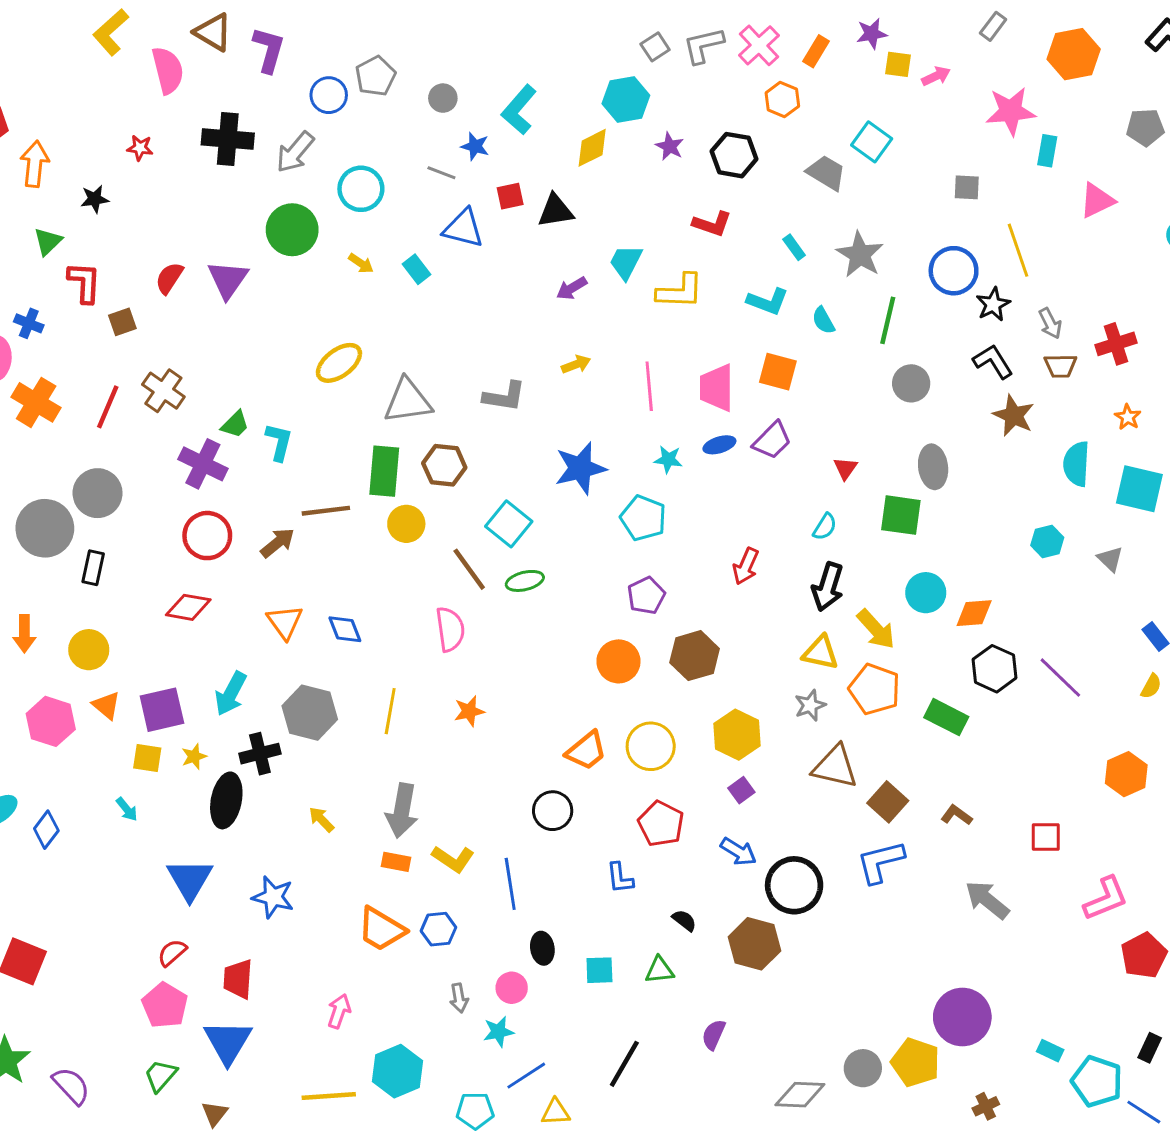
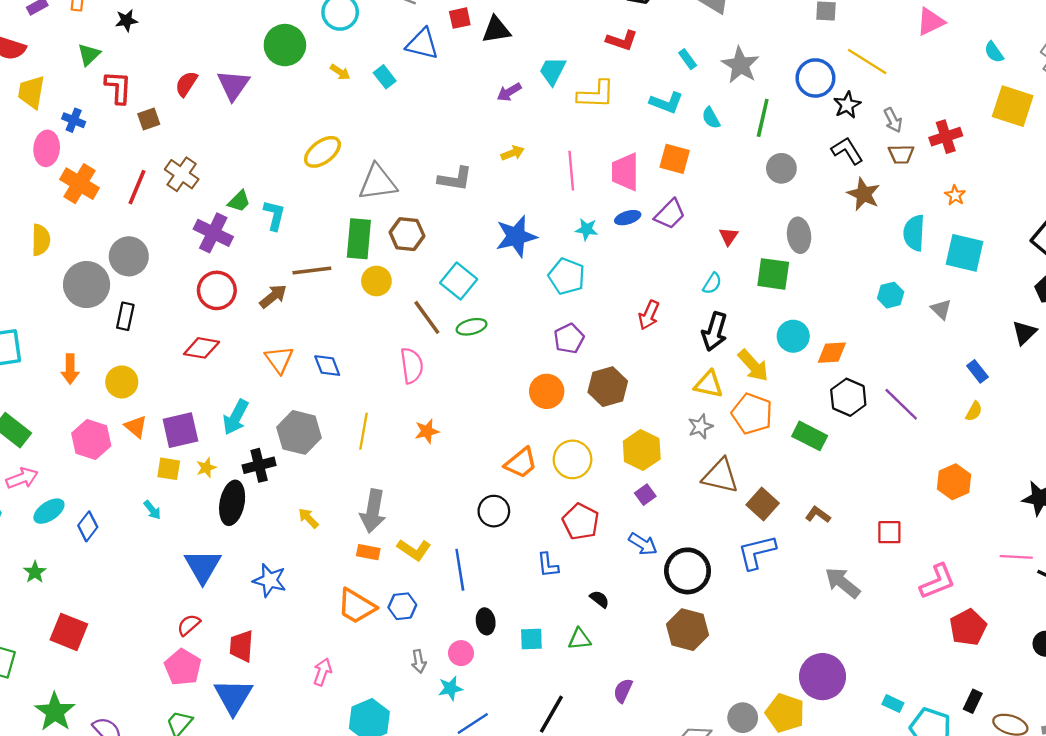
yellow line: (1018, 250) -> (867, 62), turned -39
brown hexagon: (755, 944) -> (688, 630), moved

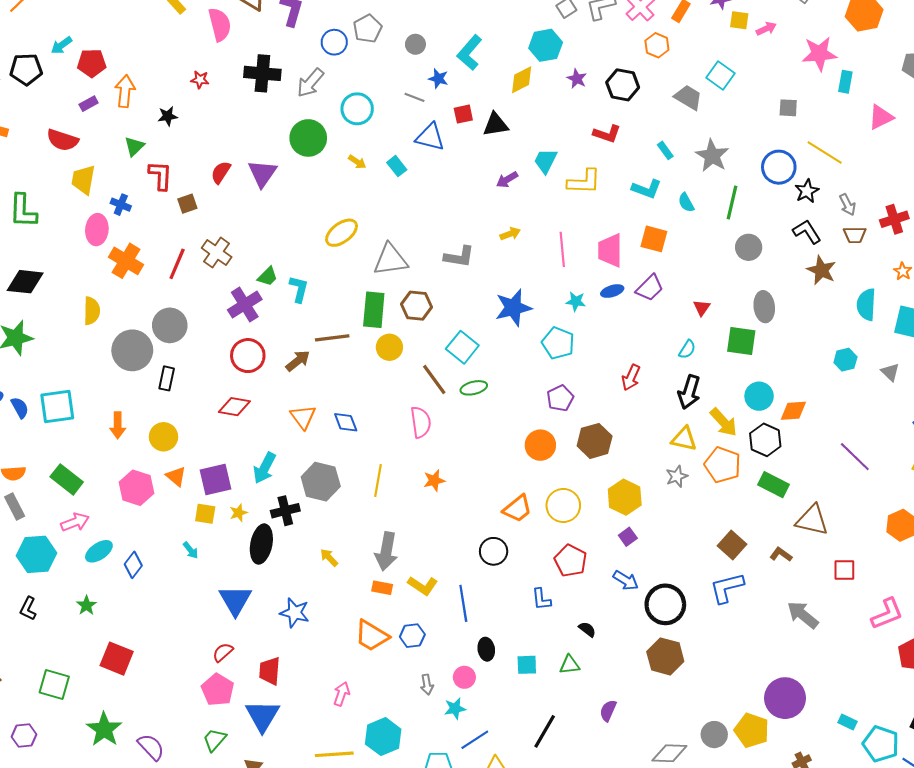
purple cross: (213, 233) -> (245, 305), turned 32
black hexagon: (848, 397) -> (765, 440), moved
brown triangle: (720, 476) -> (812, 520), moved

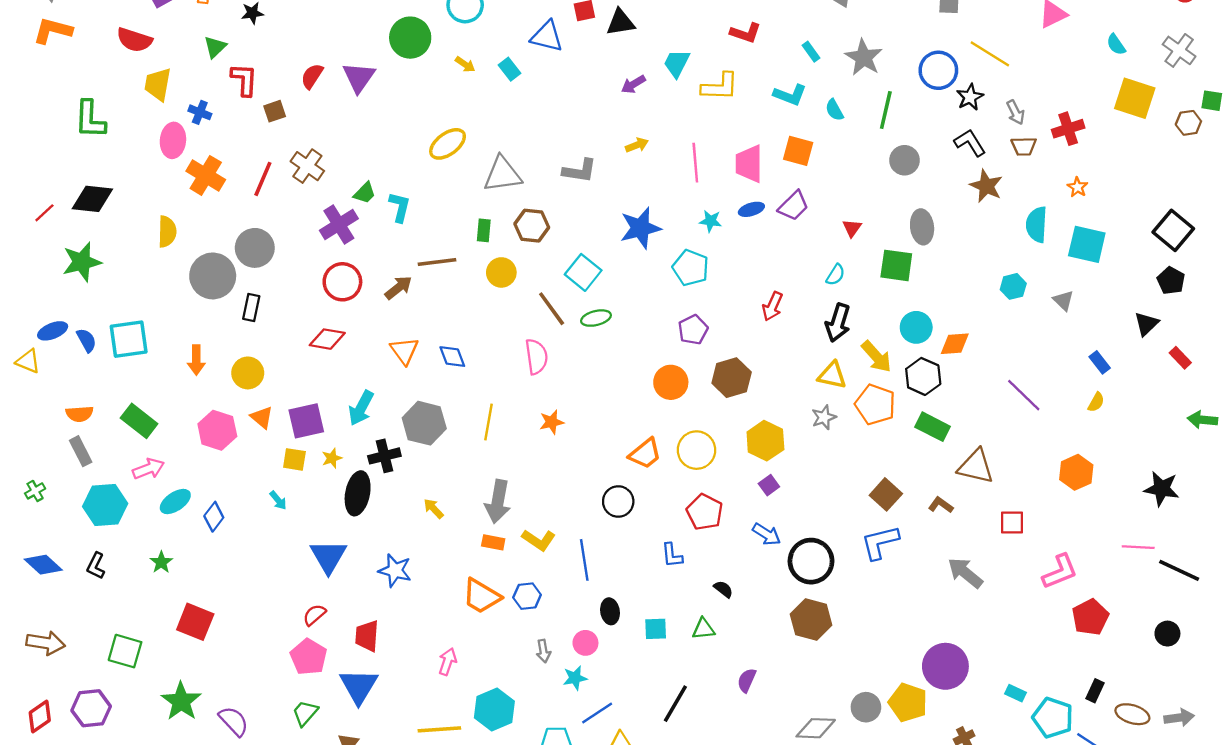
green rectangle: (374, 310) -> (484, 230), size x0.6
purple hexagon: (24, 736) -> (91, 708), size x1.4

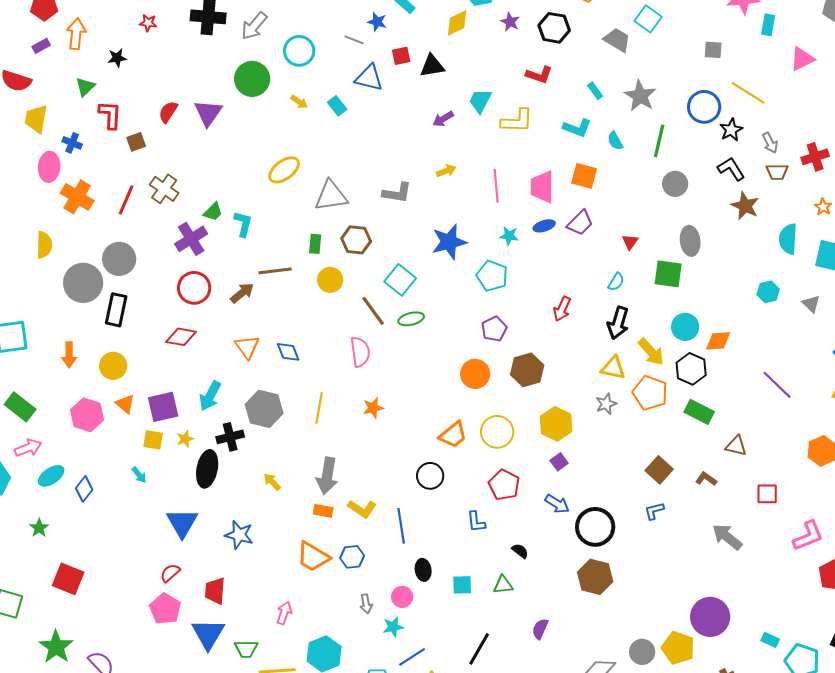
black rectangle: (251, 308) -> (116, 310), size x1.4
brown triangle: (976, 466) -> (736, 446), size x0.7
blue L-shape: (880, 542) -> (654, 511), size x0.6
green trapezoid: (305, 713) -> (246, 649), moved, turned -130

